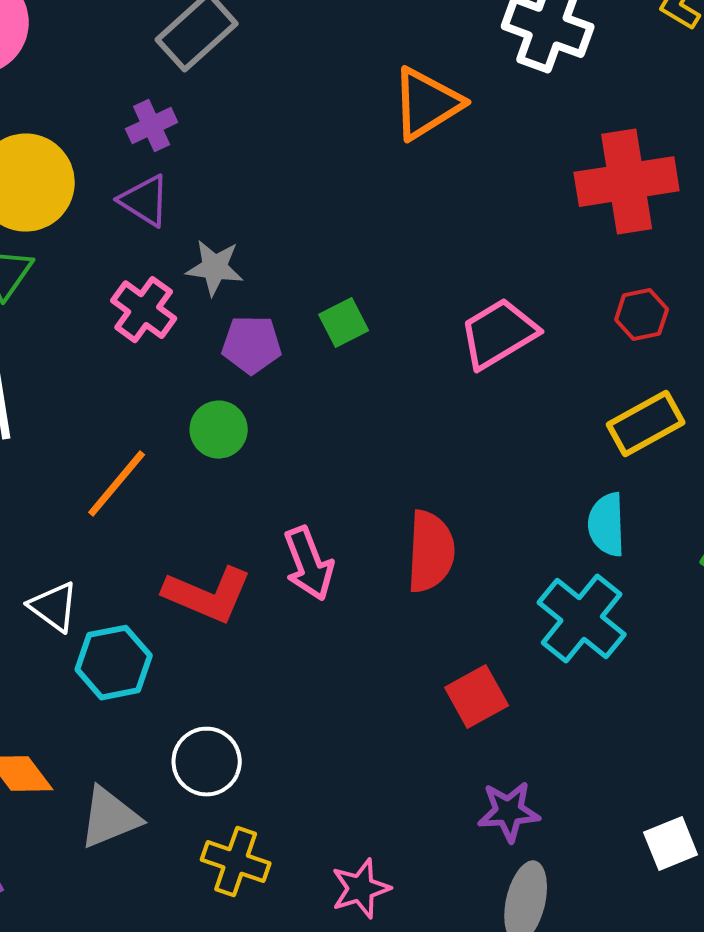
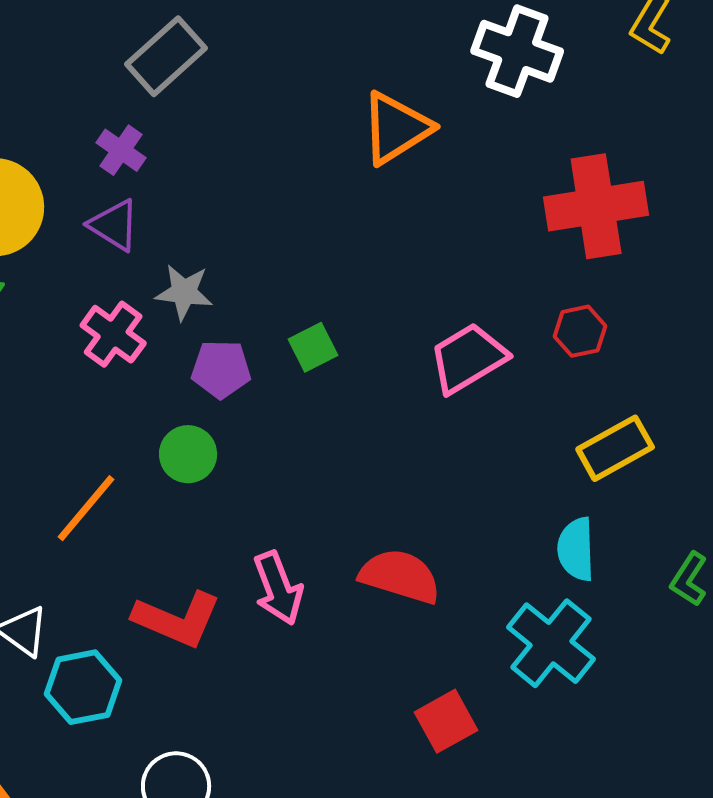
purple cross: (152, 126) -> (121, 150), turned -30
red hexagon: (642, 315) -> (580, 331), moved
red semicircle: (431, 552) -> (400, 576), turned -76

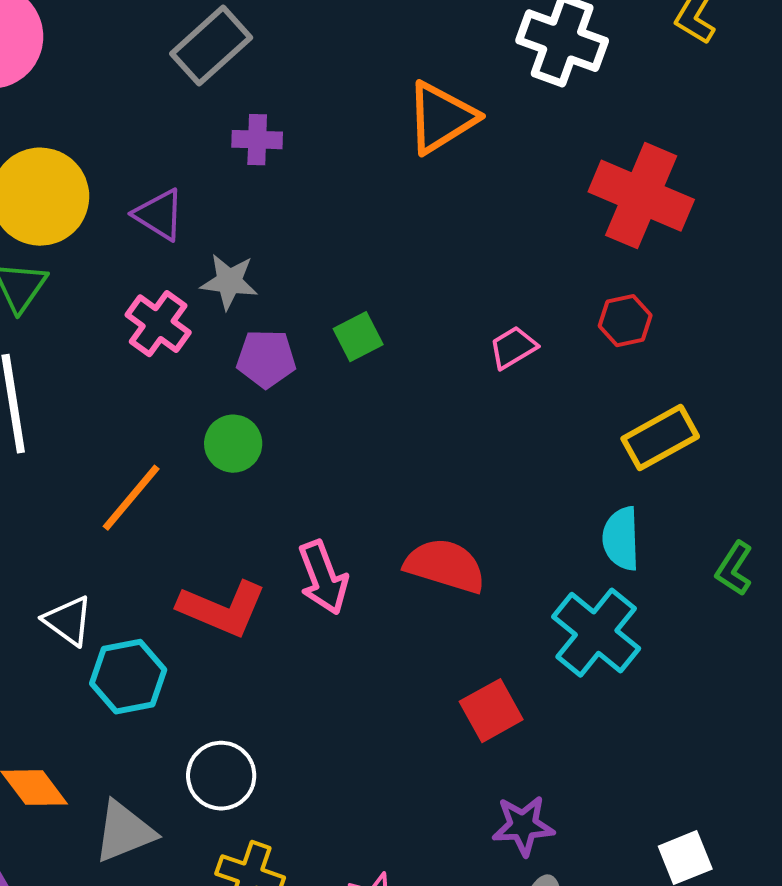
purple cross: (121, 150) -> (257, 140), moved, turned -33
red cross: (596, 206) -> (641, 196), turned 32
pink trapezoid: (468, 358) -> (513, 348), size x0.6

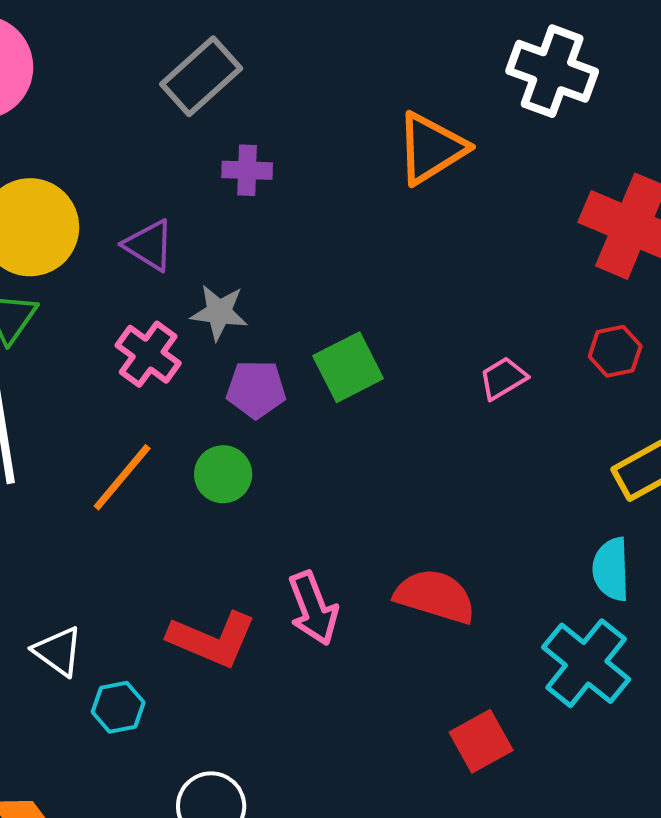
green square: (358, 337) -> (348, 367), size x1.4
orange line: (131, 498) -> (122, 477), moved
cyan hexagon: (128, 677) -> (118, 707), size x0.7

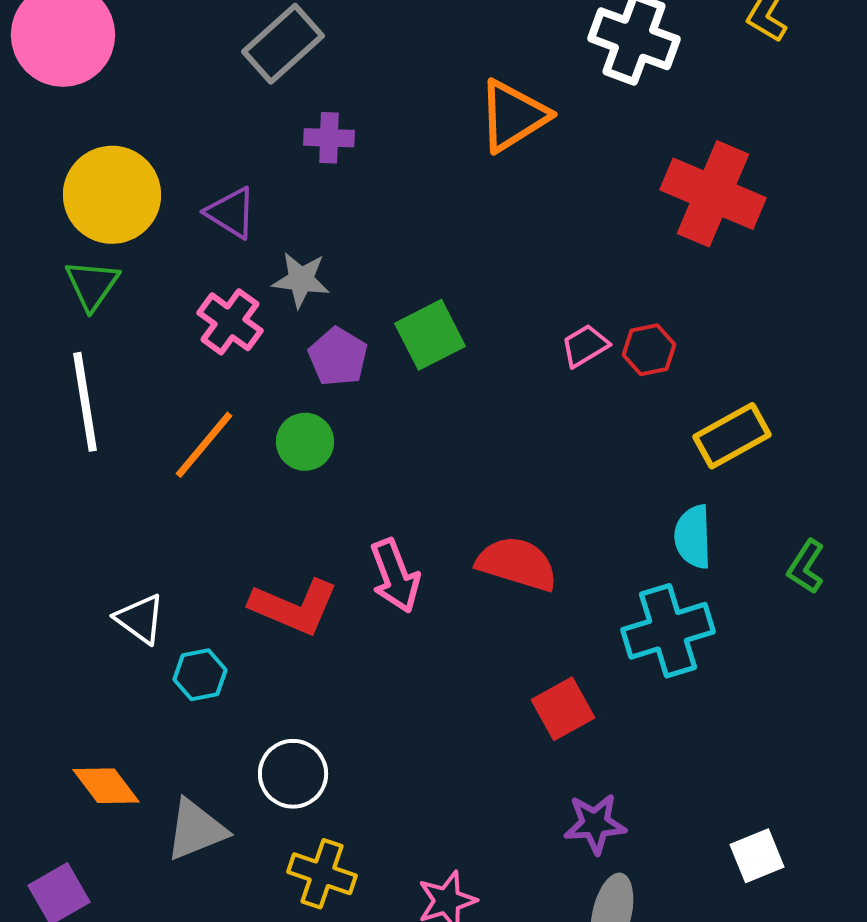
red hexagon: (615, 351) -> (649, 350), moved
purple pentagon: (256, 389) -> (338, 357), turned 30
cyan cross: (586, 663) -> (668, 631), turned 34

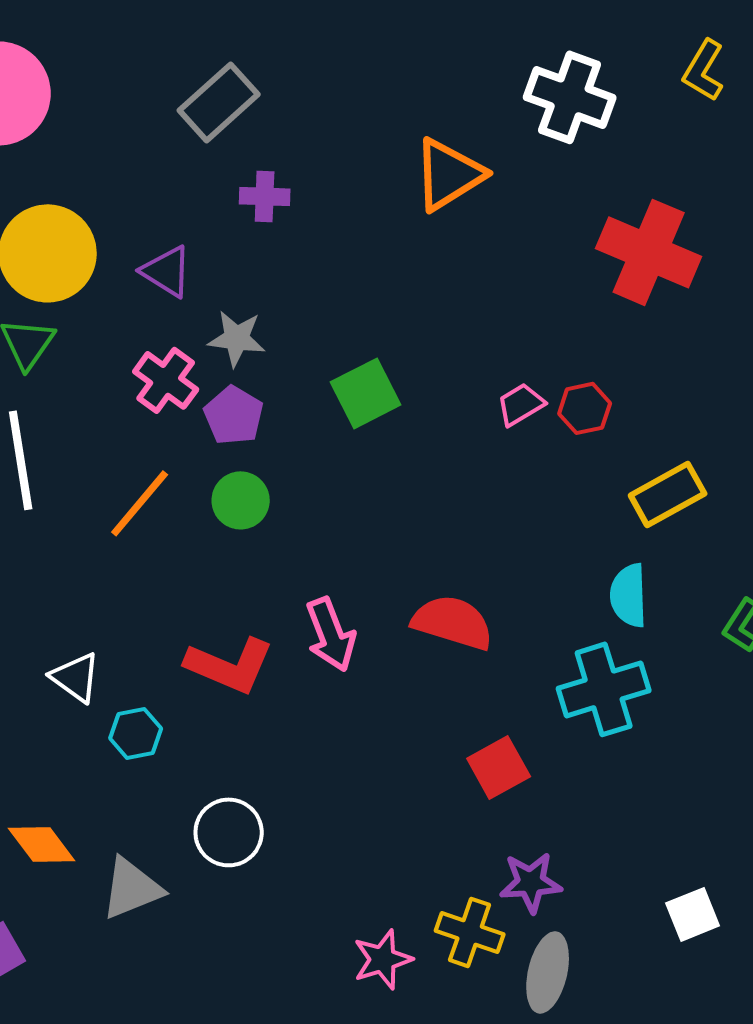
purple pentagon: (338, 357) -> (234, 415), moved
yellow cross: (322, 874) -> (470, 932), moved

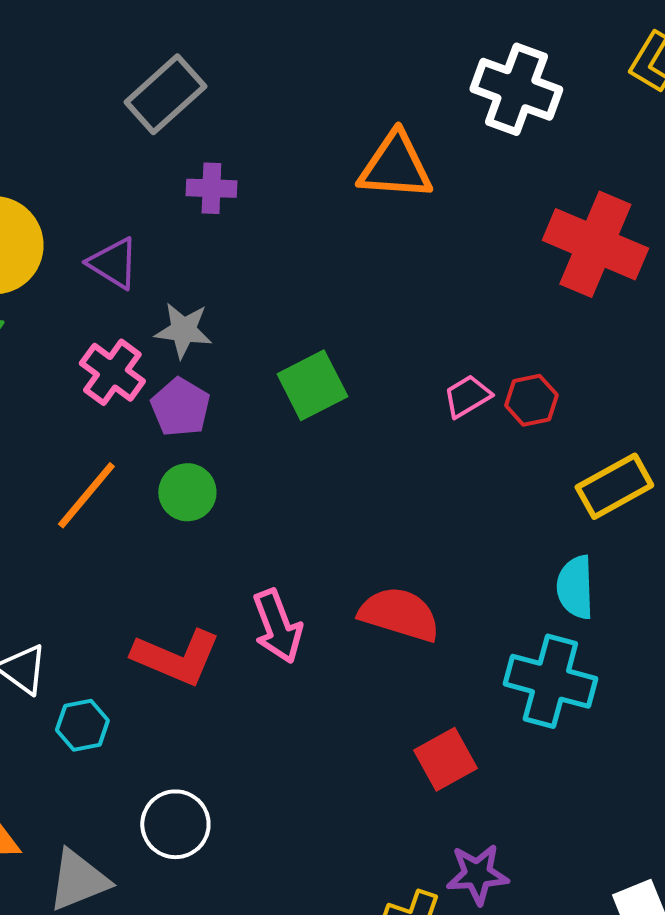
orange triangle: (449, 174) -> (395, 166), turned 36
cyan cross: (604, 689) -> (550, 681), turned 32

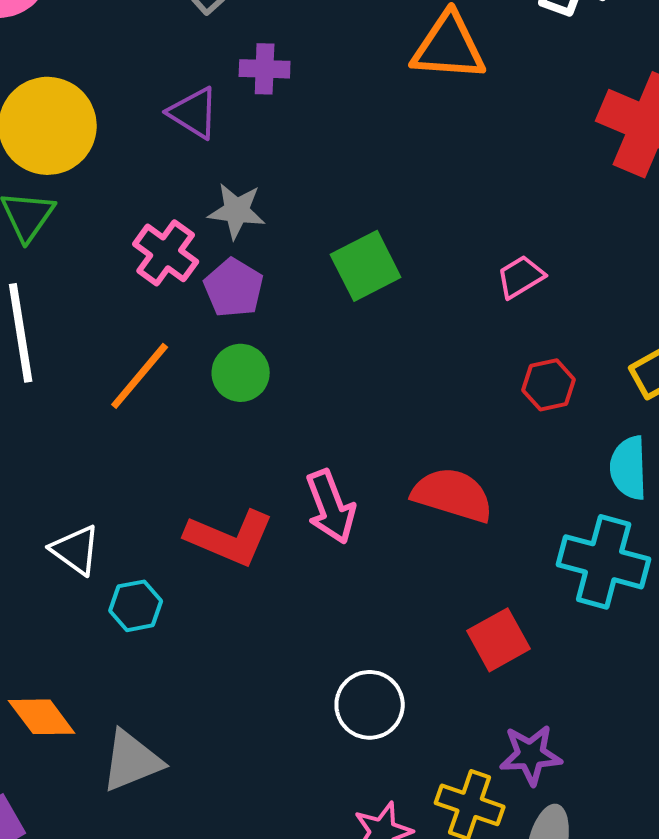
purple triangle: (113, 263) -> (194, 113), moved
red hexagon: (531, 400) -> (549, 385), moved
white circle: (175, 824) -> (370, 705), moved

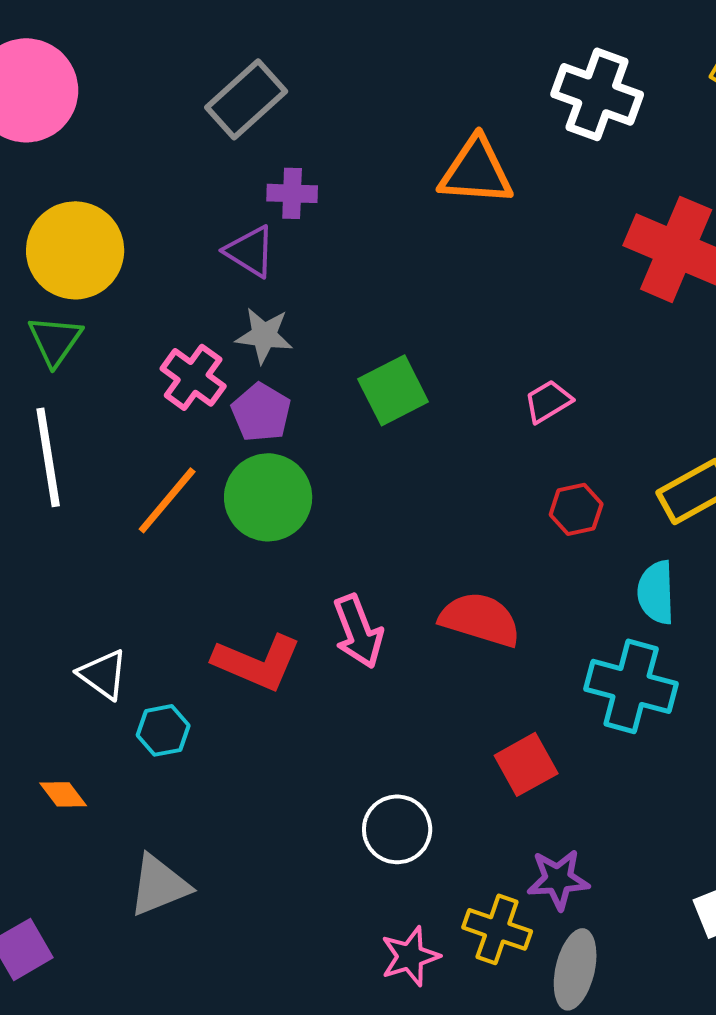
purple triangle: (194, 113) -> (250, 251), moved
green circle: (241, 373) -> (268, 497), size x1.5
orange diamond: (42, 717) -> (63, 794), moved, size x0.7

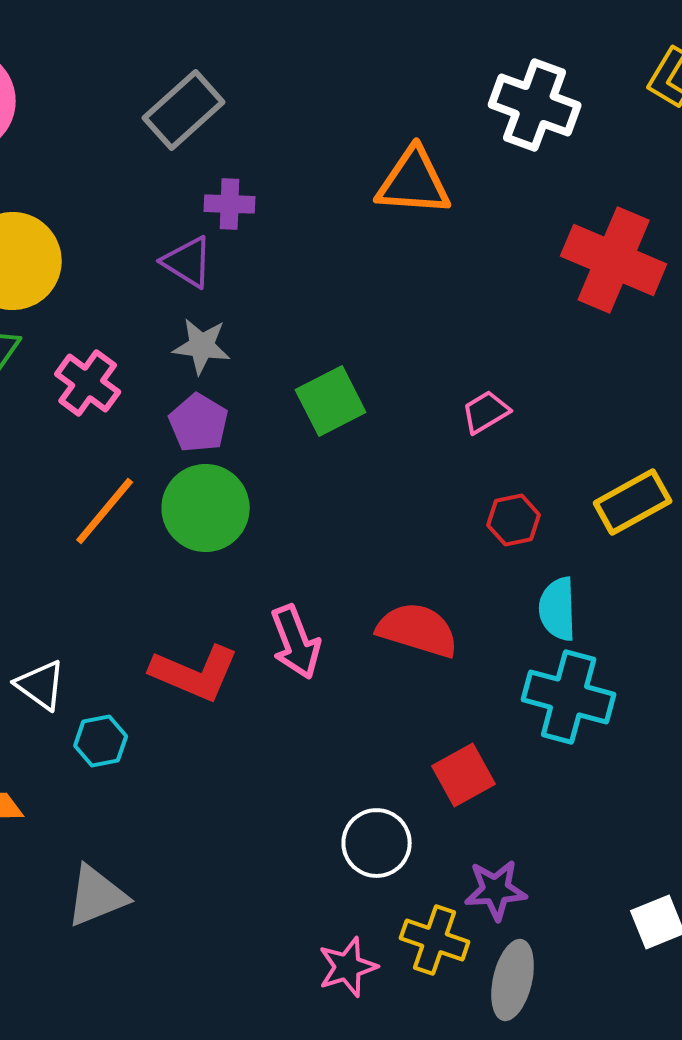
pink cross: (193, 377) -> (88, 383), moved
cyan semicircle: (656, 592) -> (558, 609), moved
white circle: (397, 829) -> (377, 843), moved

